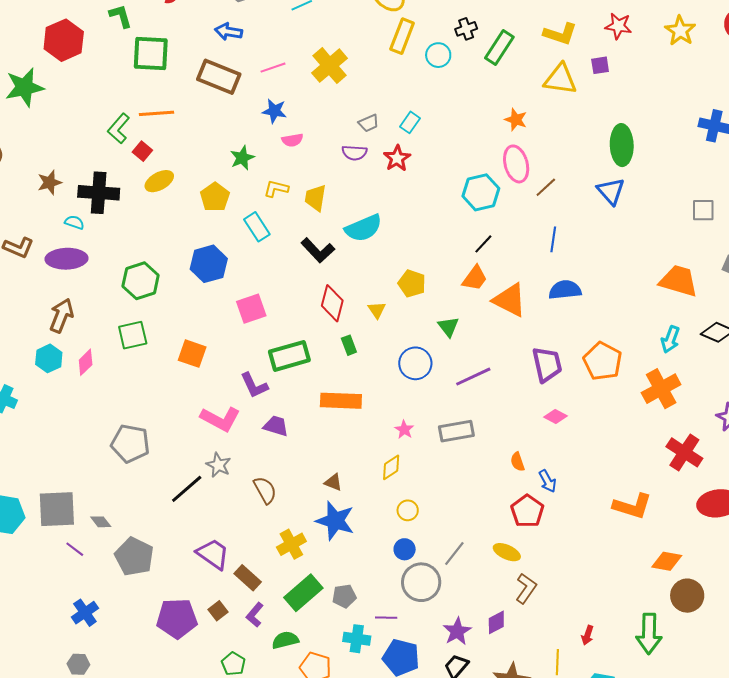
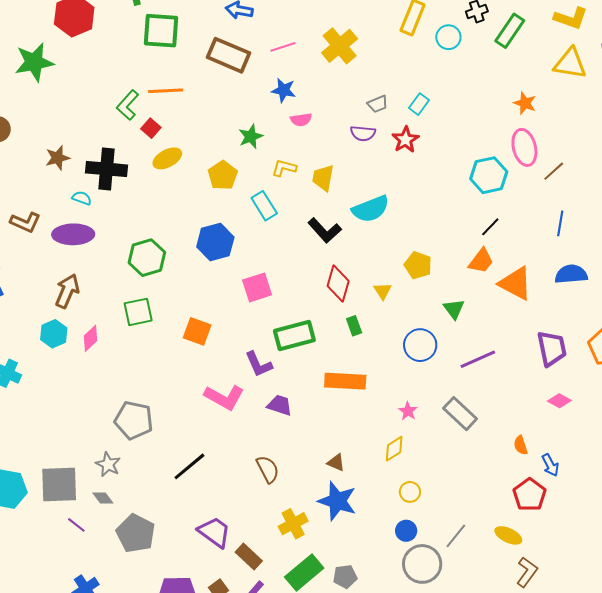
gray rectangle: (456, 431) -> (460, 414), turned 52
gray star: (218, 465) -> (108, 464), moved

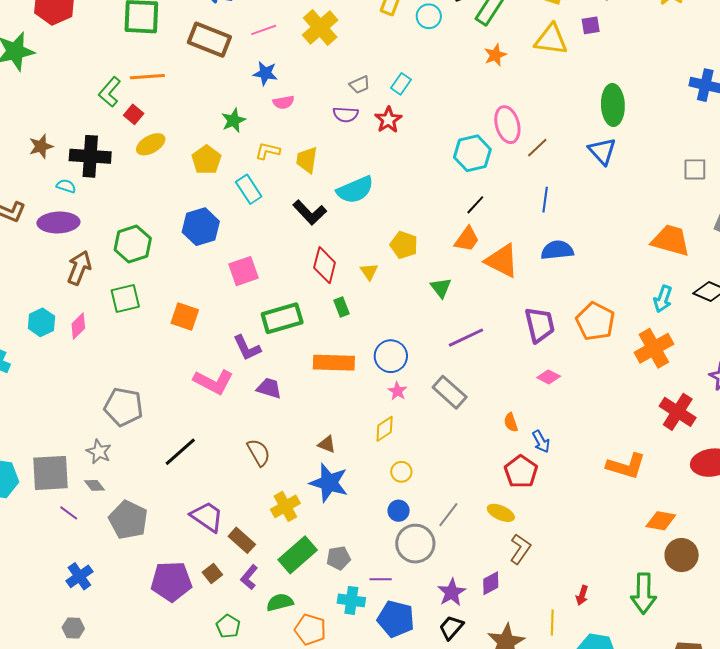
orange star: (525, 103) -> (495, 55), moved, turned 30
brown arrow: (67, 291) -> (79, 268), moved
blue circle: (420, 345) -> (391, 356), moved

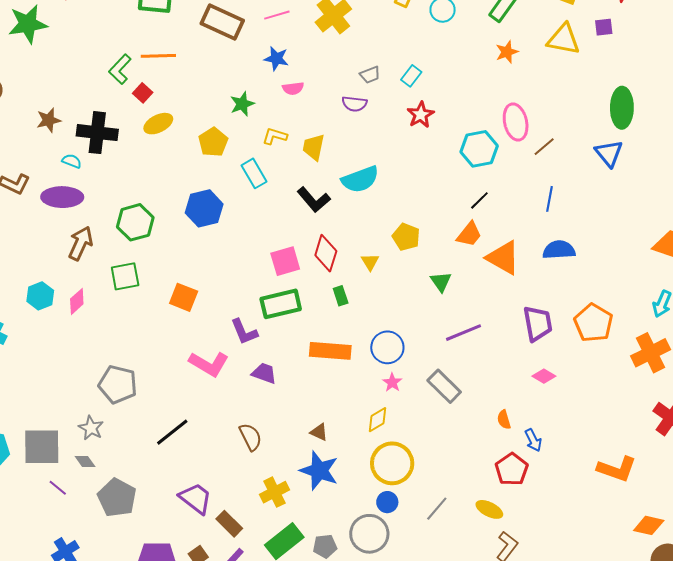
red star: (388, 120) -> (421, 115), moved
pink square: (244, 271) -> (285, 261), moved
yellow circle: (401, 472) -> (392, 463), size x2.0
gray circle: (415, 544) -> (369, 534), moved

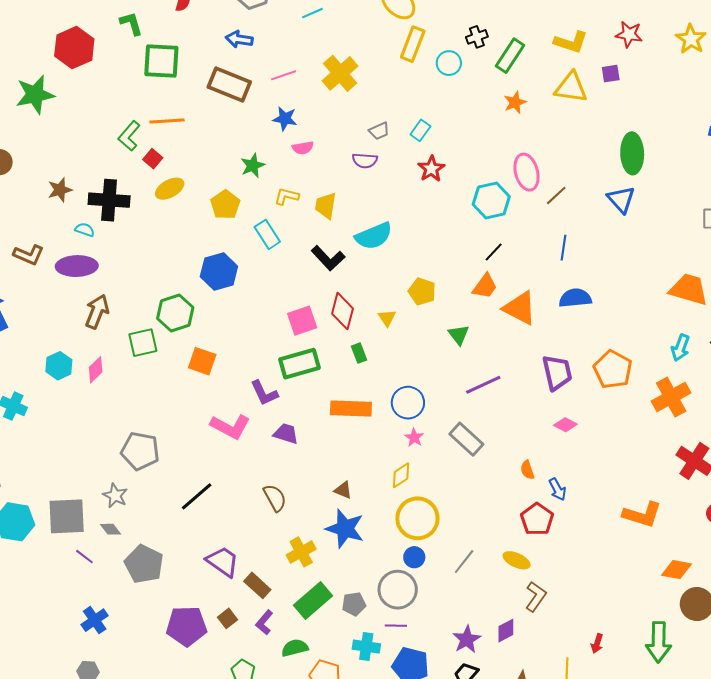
green hexagon: (135, 222) -> (175, 313), moved

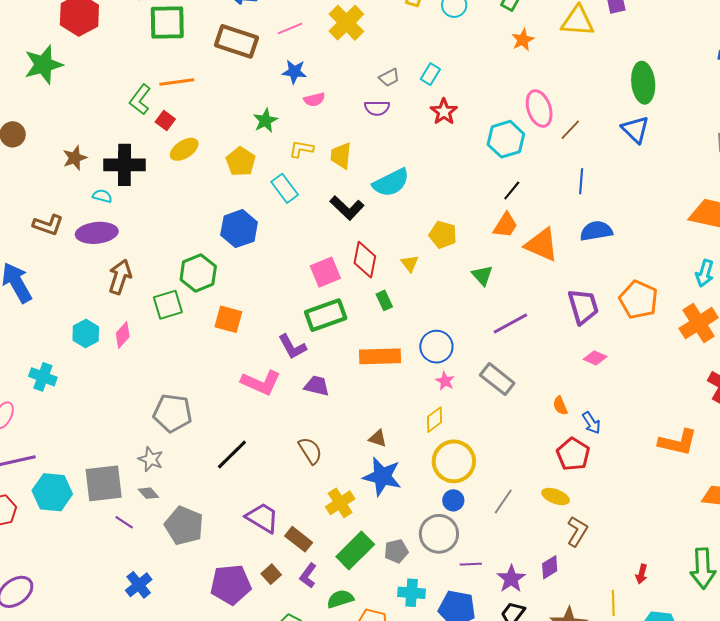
purple line: (396, 626) -> (471, 564), moved

